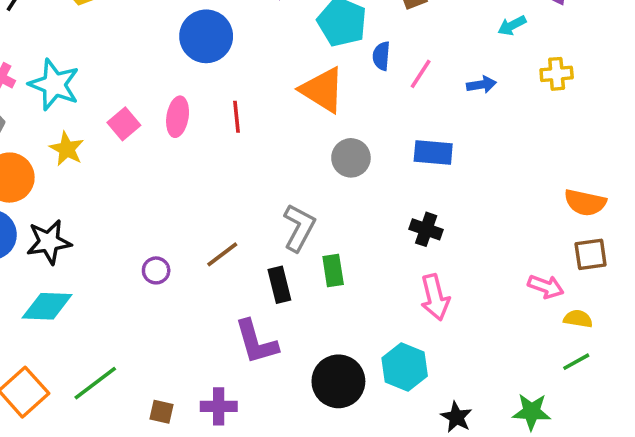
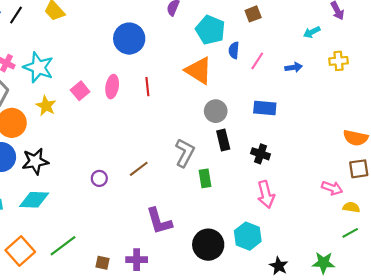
black rectangle: (279, 285) -> (223, 140), moved

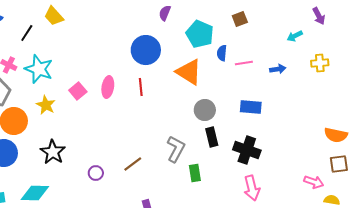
black line: (16, 15) -> (27, 33), moved
blue circle: (129, 39) -> (146, 50), moved
pink line: (257, 61) -> (244, 63), turned 48
black cross: (261, 154) -> (247, 150), size x1.5
black star: (35, 161) -> (53, 152), moved, turned -30

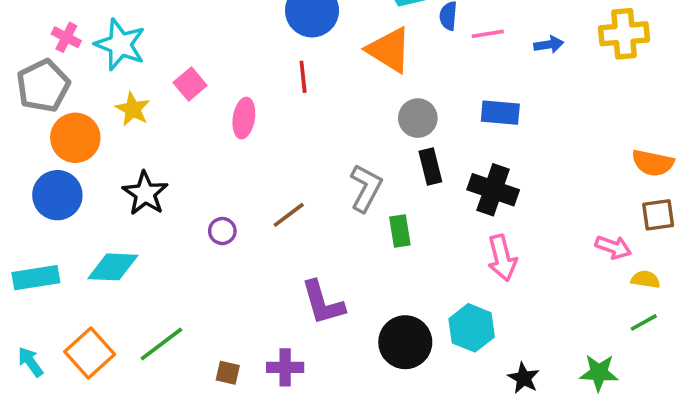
yellow cross: (320, 63) -> (624, 34), size x1.5
pink ellipse: (108, 87) -> (244, 118), moved

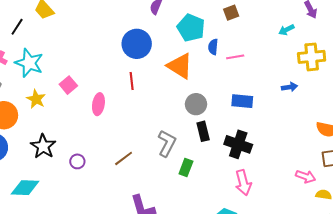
blue arrow: (549, 45) -> (289, 87), moved
purple circle: (222, 231) -> (77, 161), moved
green rectangle: (400, 231) -> (186, 167), turned 30

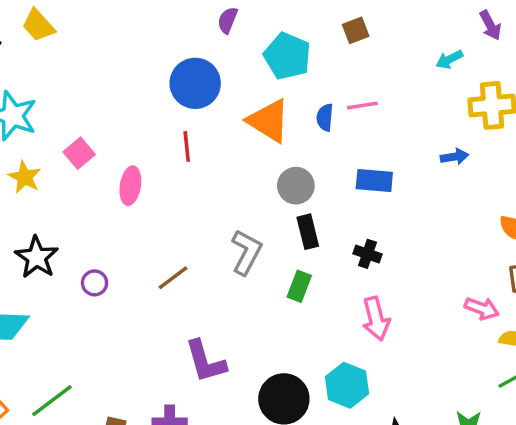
blue semicircle: (213, 47) -> (325, 117), moved
black cross: (238, 144) -> (367, 254), size x0.6
green rectangle: (186, 167) -> (299, 286), moved

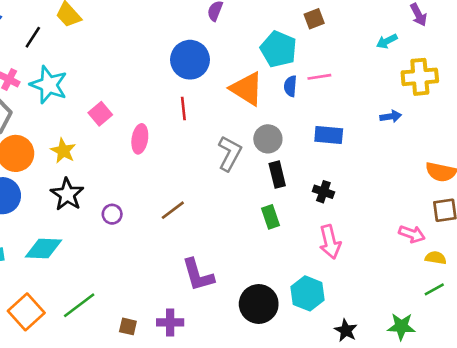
cyan pentagon: (287, 56) -> (278, 49), moved
yellow star: (25, 177) -> (63, 151), moved
gray L-shape: (246, 252) -> (230, 153), moved
green rectangle: (299, 286) -> (271, 217), turned -40

